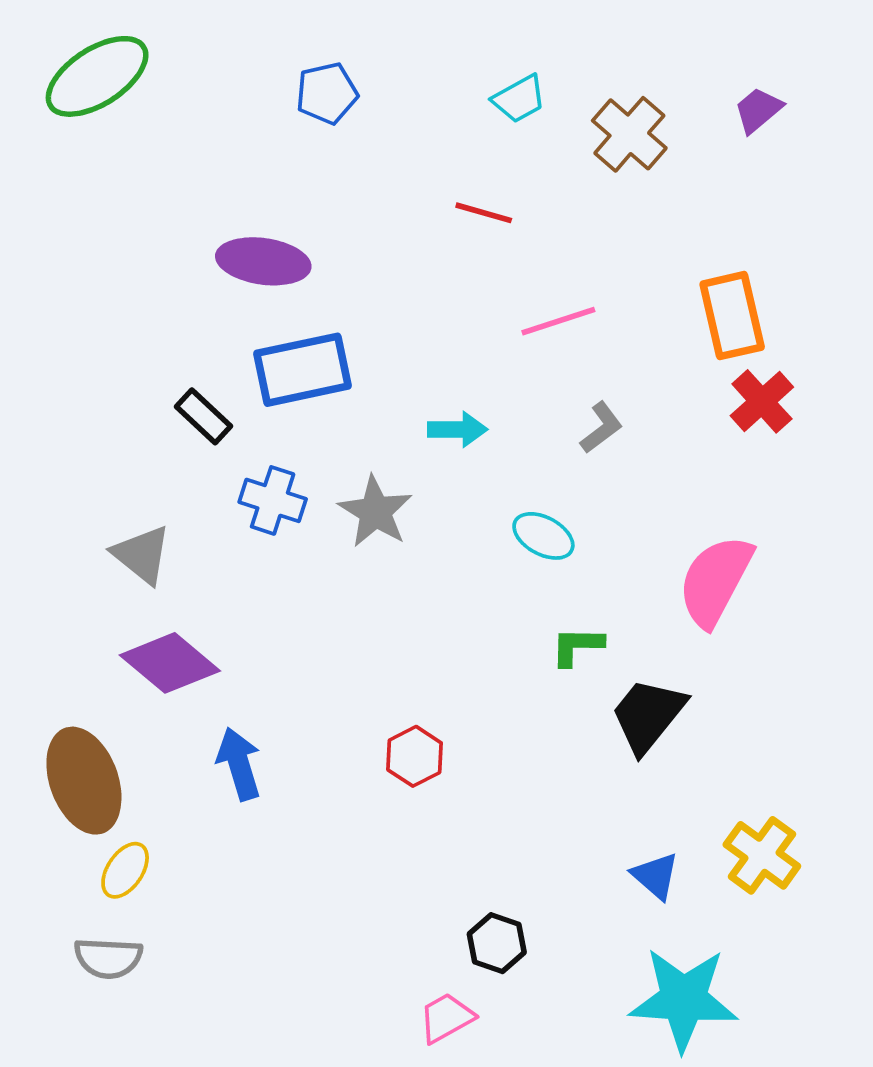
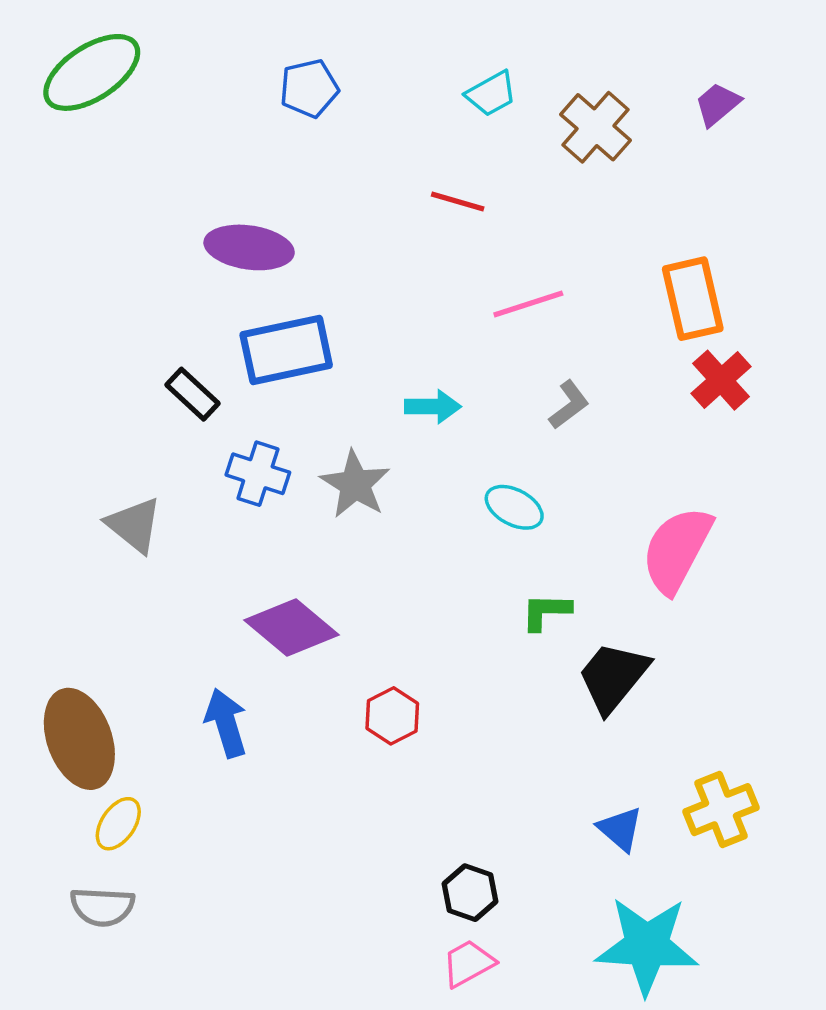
purple diamond: (170, 663) -> (291, 627), moved
yellow cross: (762, 855) -> (721, 810), turned 32
pink trapezoid: (446, 1018) -> (468, 963), moved

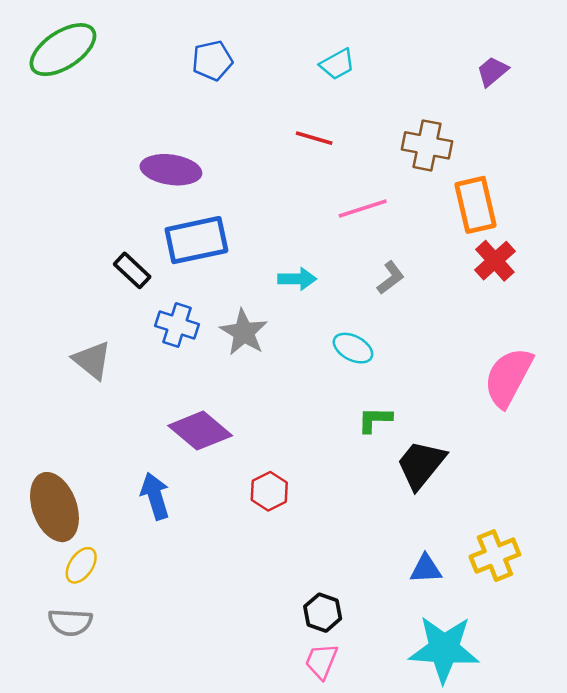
brown cross: (596, 127) -> (427, 145), moved, turned -30
pink semicircle: (677, 550) -> (508, 377), moved
blue triangle: (620, 829) -> (426, 569), turned -44
pink trapezoid: (468, 963) -> (321, 661), turned -39

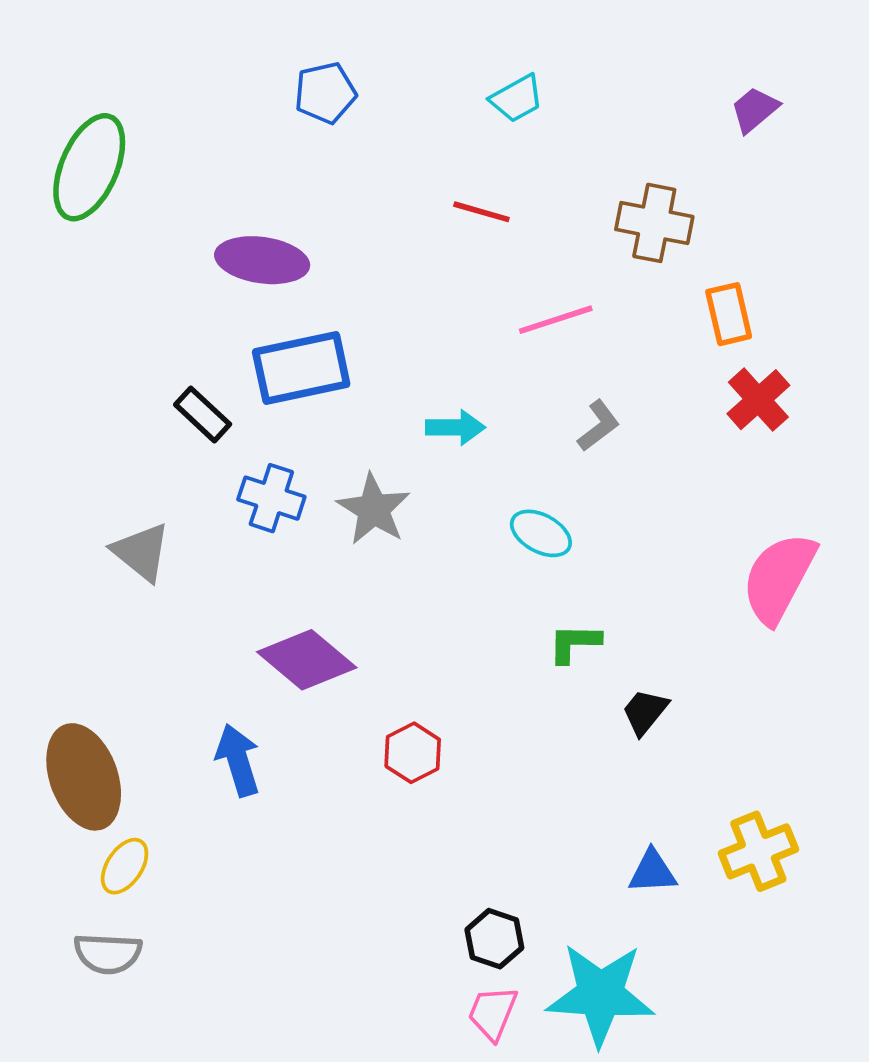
green ellipse: (63, 50) -> (89, 167), moved, turned -34
orange rectangle: (476, 205) -> (729, 314), size x0.7
black trapezoid: (421, 465) -> (645, 712), size x0.6
cyan star: (444, 649) -> (600, 994), moved

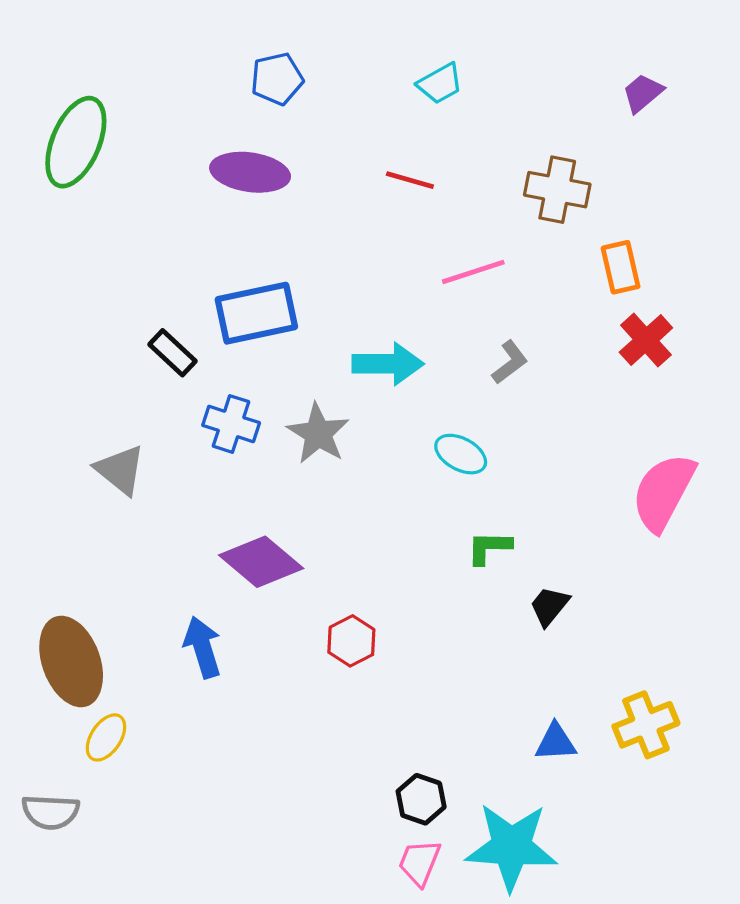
purple ellipse: (262, 260) -> (250, 172), moved
cyan arrow: (455, 427) -> (388, 364), size x1.4
gray semicircle: (108, 954) -> (51, 812), moved

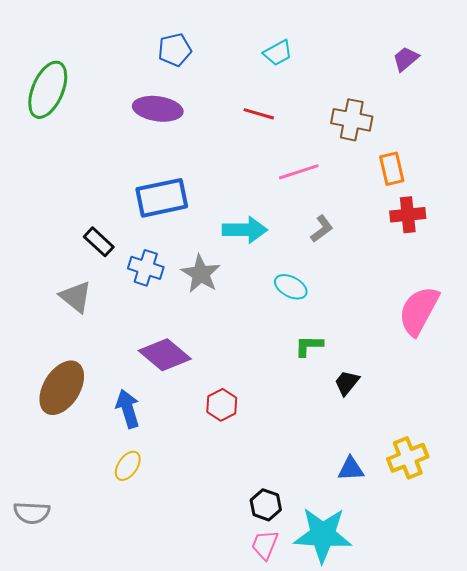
red cross: (646, 340) -> (408, 215), turned 36
black rectangle: (172, 353) -> (99, 242), moved
brown ellipse: (71, 661) -> (62, 388), moved, turned 52
yellow ellipse: (106, 737) -> (128, 466), moved

